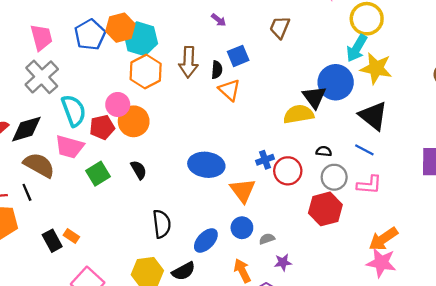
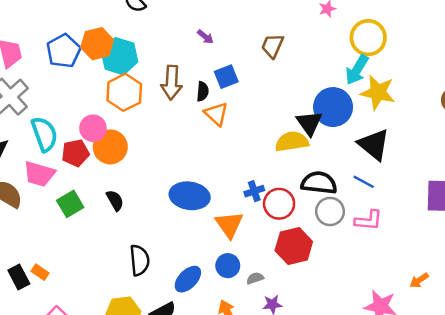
black semicircle: (324, 151) -> (319, 183), size x2.0
red hexagon: (325, 209) -> (294, 246), moved
orange arrow: (383, 239) -> (419, 280), moved, size x0.6

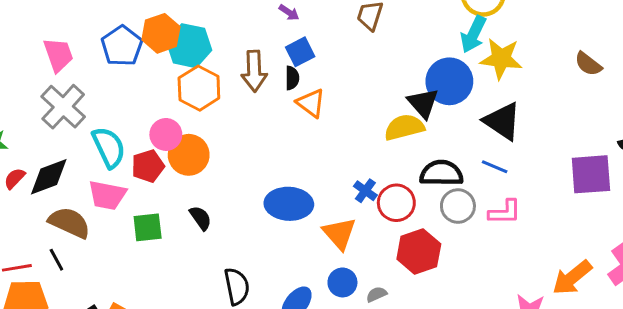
blue square: (226, 77) -> (300, 52), moved
blue cross: (254, 191) -> (365, 191), turned -30
green square: (70, 204) -> (148, 227), turned 30
orange arrow: (419, 280) -> (572, 278), size x1.8

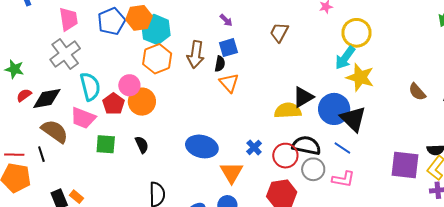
blue circle: (449, 81) -> (334, 109), moved
black triangle: (423, 103) -> (303, 97), turned 30
red pentagon: (148, 166) -> (114, 104), turned -30
red circle: (396, 203) -> (285, 156), moved

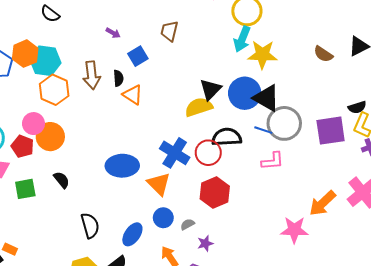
blue square: (228, 48) -> (138, 56), moved
blue cross: (254, 147) -> (175, 153), size x1.8
gray circle: (313, 169) -> (284, 123), moved, size x1.4

